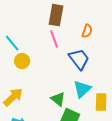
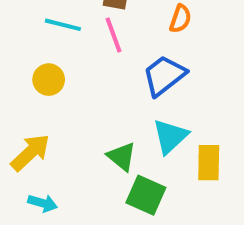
cyan line: (12, 43) -> (63, 25), moved, turned -36
blue trapezoid: (79, 59) -> (164, 76), turned -90

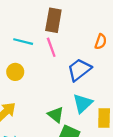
orange semicircle: (180, 19) -> (101, 42), moved

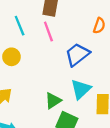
cyan line: (23, 42) -> (20, 26), turned 54
green triangle: (56, 115) -> (53, 101), turned 48

